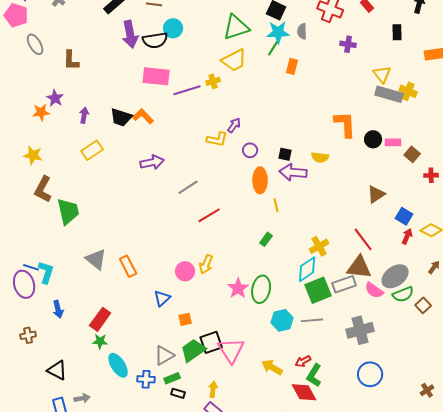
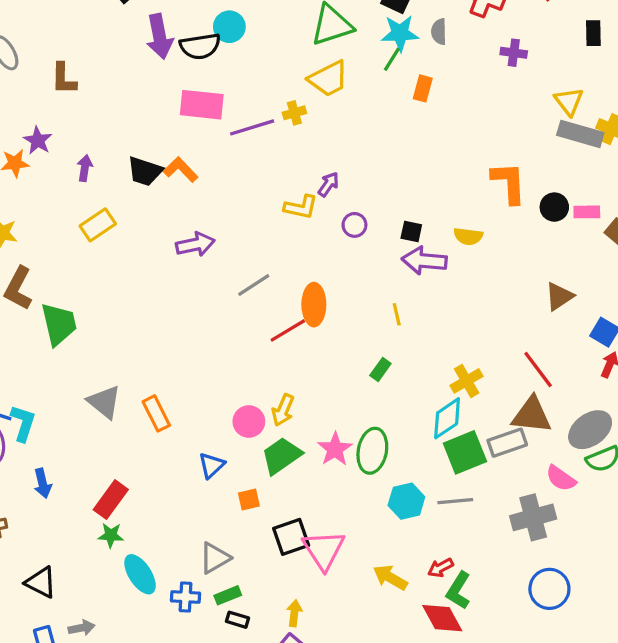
orange ellipse: (260, 180) -> (314, 305), moved
pink semicircle: (374, 290) -> (561, 478), moved
green trapezoid: (193, 350) -> (281, 456), moved

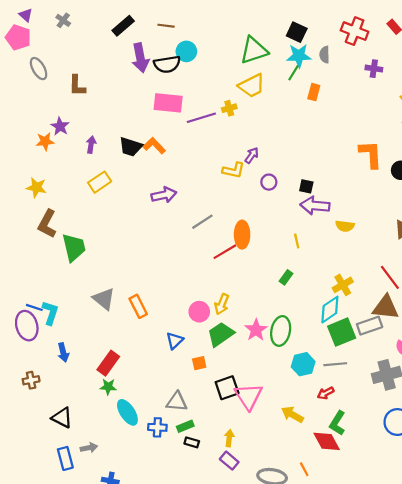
yellow semicircle: (468, 236) -> (345, 226), moved
gray triangle: (215, 558) -> (177, 402), turned 35
red arrow: (441, 568) -> (326, 393), moved

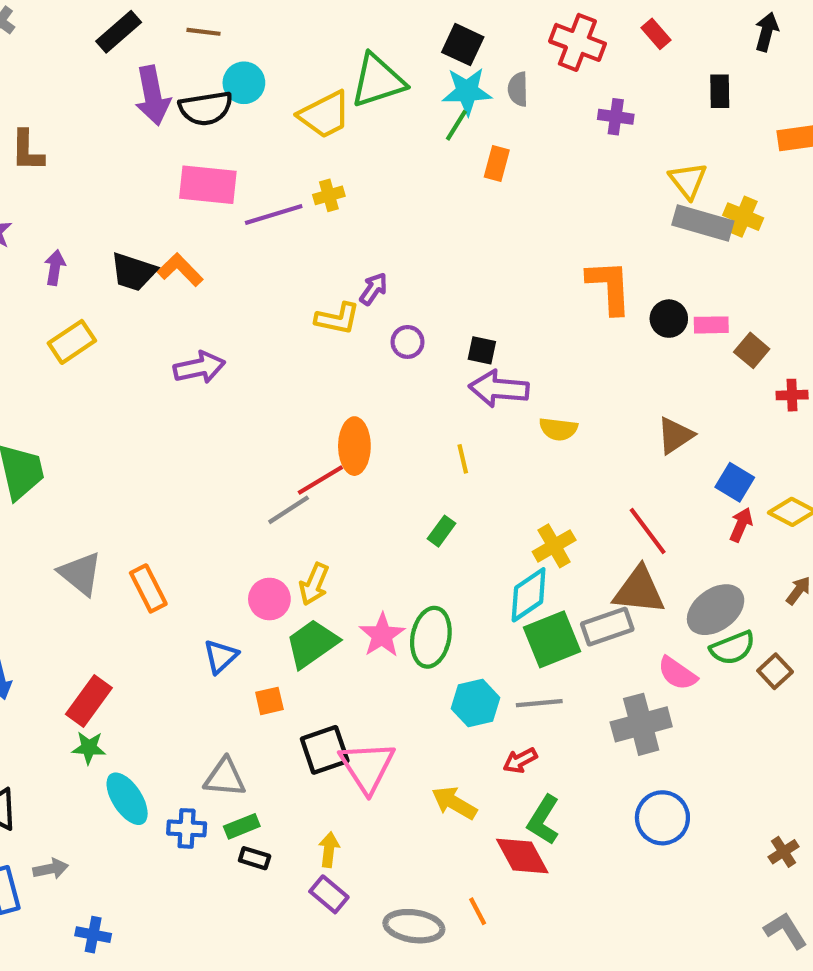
yellow trapezoid: (252, 86) -> (325, 115), moved
gray line: (202, 222) -> (289, 510), moved

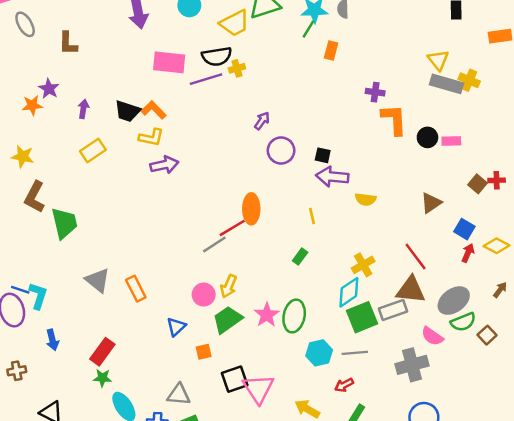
black semicircle: (206, 108) -> (217, 56), moved
purple cross: (616, 117) -> (375, 92), moved
yellow L-shape: (337, 319) -> (151, 137), moved
purple circle: (408, 342) -> (281, 151), size x1.5
brown square: (752, 350) -> (477, 184), moved

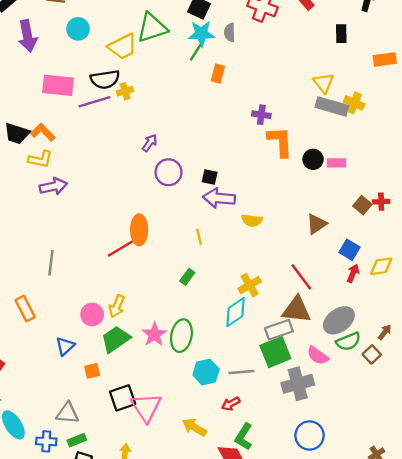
gray line: (214, 245) -> (51, 263), moved, turned -50
yellow diamond: (497, 246) -> (381, 266), turned -35
brown arrow: (500, 290) -> (385, 332), moved
green square: (362, 317) -> (275, 352), moved

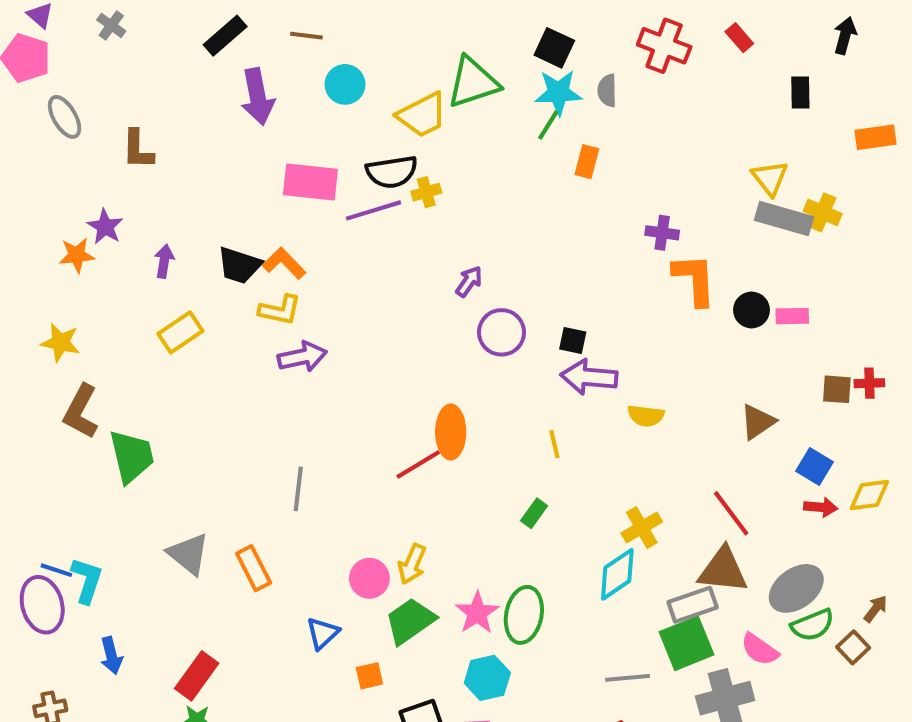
brown square: (362, 205) -> (837, 389), turned -36
red arrow: (353, 273) -> (821, 507), turned 72
cyan hexagon: (206, 372) -> (487, 678), moved

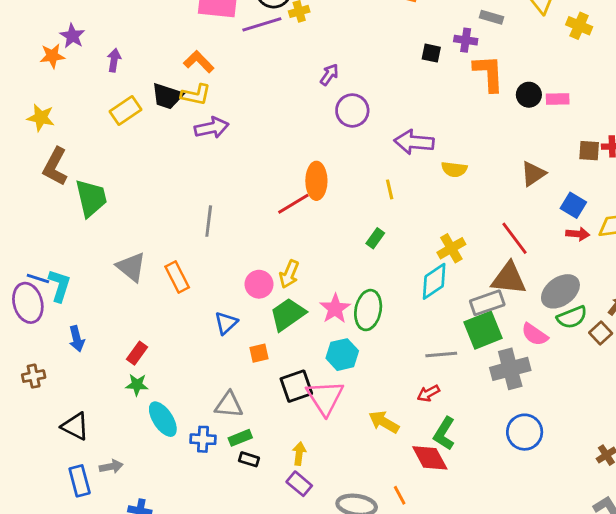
gray rectangle: (784, 219) -> (492, 17), moved, size x0.6
black trapezoid: (239, 265) -> (167, 96), moved
black square: (573, 340) -> (431, 53), moved
red rectangle: (197, 676) -> (137, 353), size x0.7

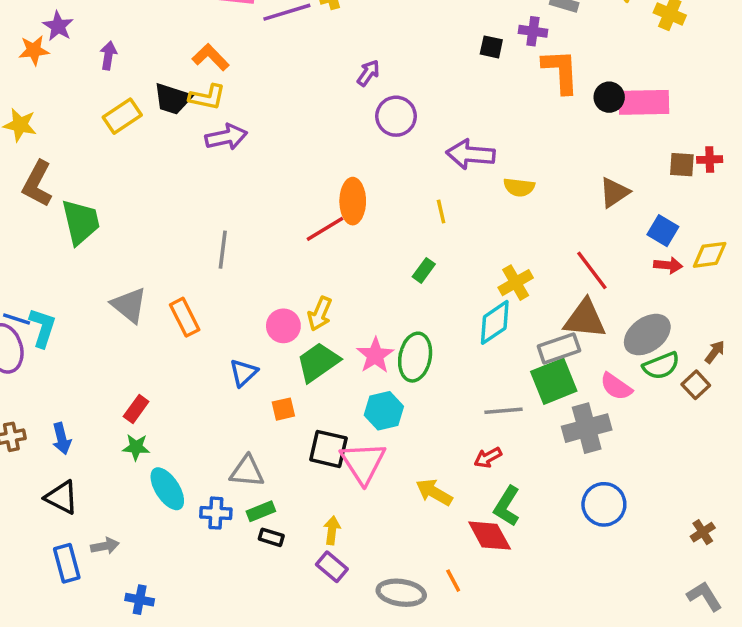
pink rectangle: (558, 99) -> (644, 102), size x1.8
blue arrow: (77, 339) -> (62, 439), moved
black square: (296, 386) -> (328, 449), turned 32

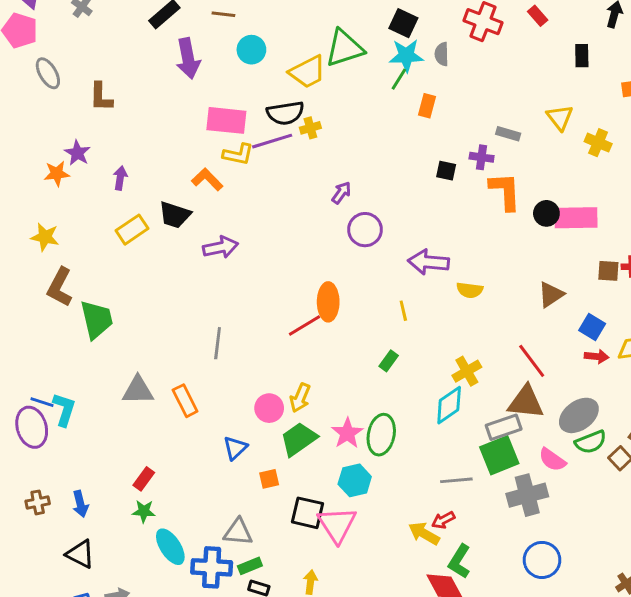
yellow L-shape: (207, 97) -> (238, 154), moved
gray triangle: (129, 305) -> (138, 390), turned -40
yellow arrow: (434, 492) -> (424, 533), moved
blue cross: (216, 513) -> (212, 567), size x1.5

